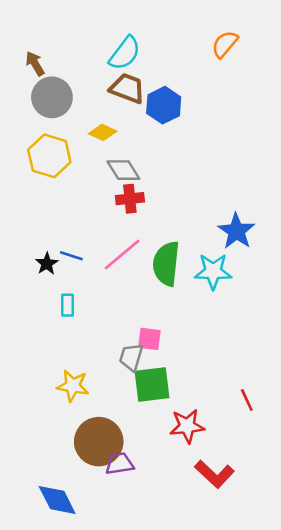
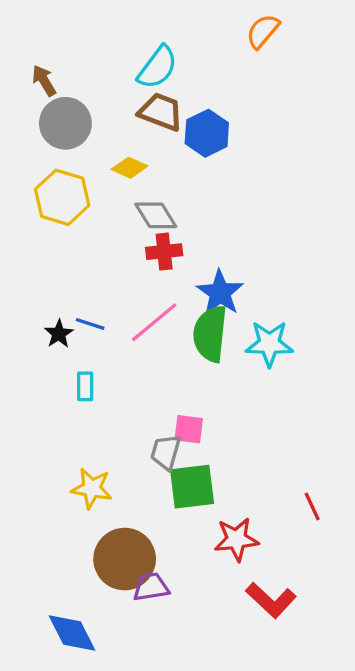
orange semicircle: (225, 44) -> (263, 31), moved
blue star: (236, 231) -> (220, 293), moved

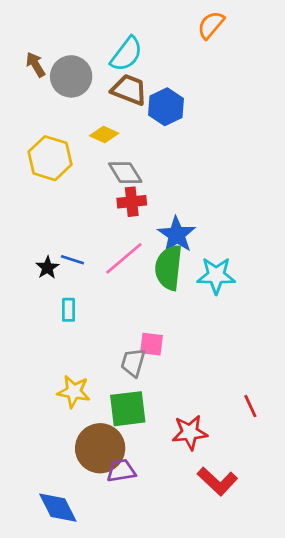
gray circle: (65, 123) -> (71, 76), moved
green square: (192, 487) -> (128, 409), moved

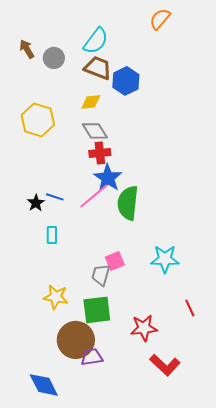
gray circle: (71, 76) -> (54, 58), size x0.7
yellow diamond: (104, 134) -> (91, 102), moved, turned -30
blue star: (177, 235) -> (108, 178), moved
cyan star: (216, 276) -> (165, 259), moved
pink square: (152, 344) -> (115, 261), turned -30

